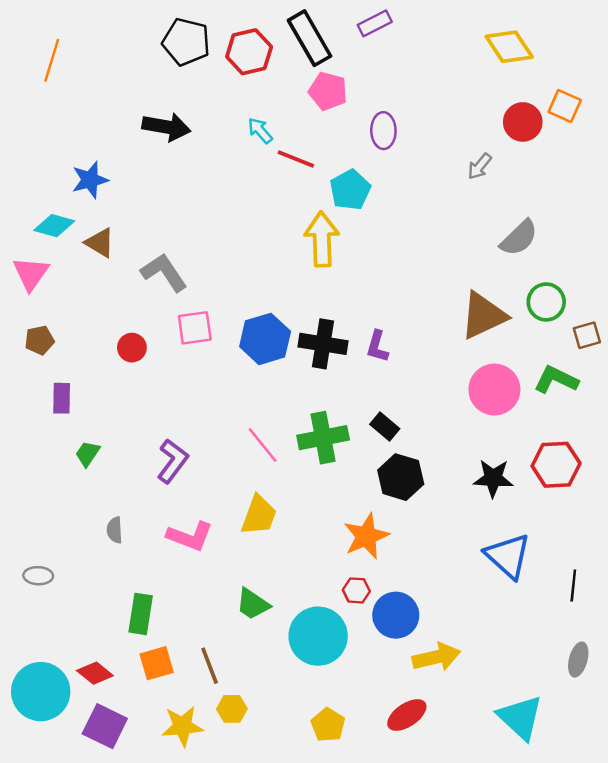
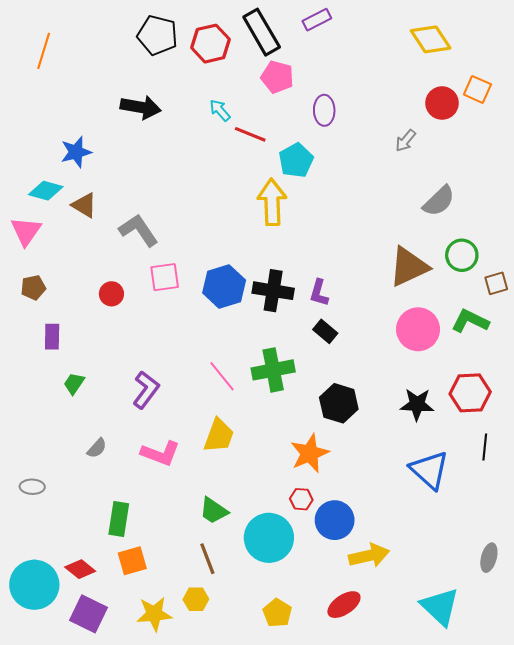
black rectangle: (385, 427) -> (325, 331), moved
gray semicircle: (115, 530) -> (97, 448), turned -135
black line: (573, 586) -> (485, 447), moved
brown line: (210, 666) -> (207, 559), moved

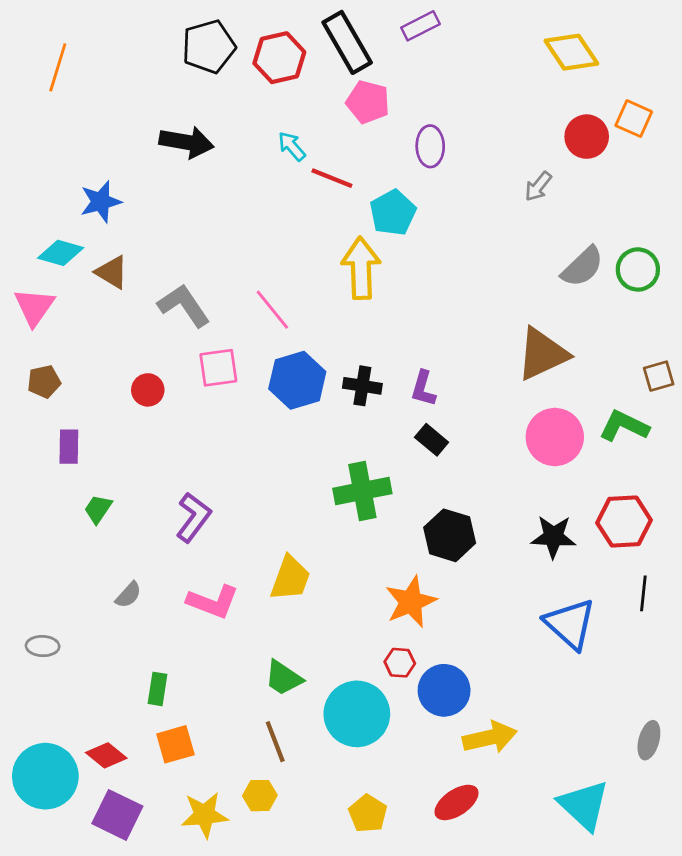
black pentagon: (157, 35) -> (209, 47), turned -30
green circle: (462, 255) -> (638, 269), moved
black cross: (273, 291) -> (362, 386), size x0.7
pink line: (222, 376) -> (272, 310), moved
green rectangle: (119, 519) -> (157, 689), size x0.7

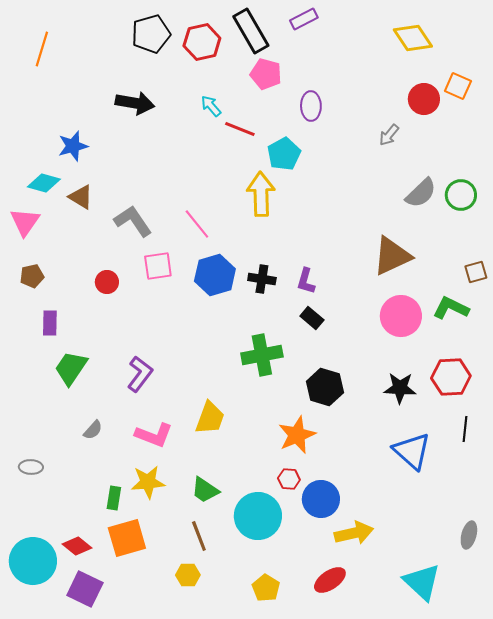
green trapezoid: (98, 509) -> (71, 368), size x1.6
orange square: (175, 744) -> (127, 538), size x1.4
yellow star: (205, 815) -> (148, 482), moved

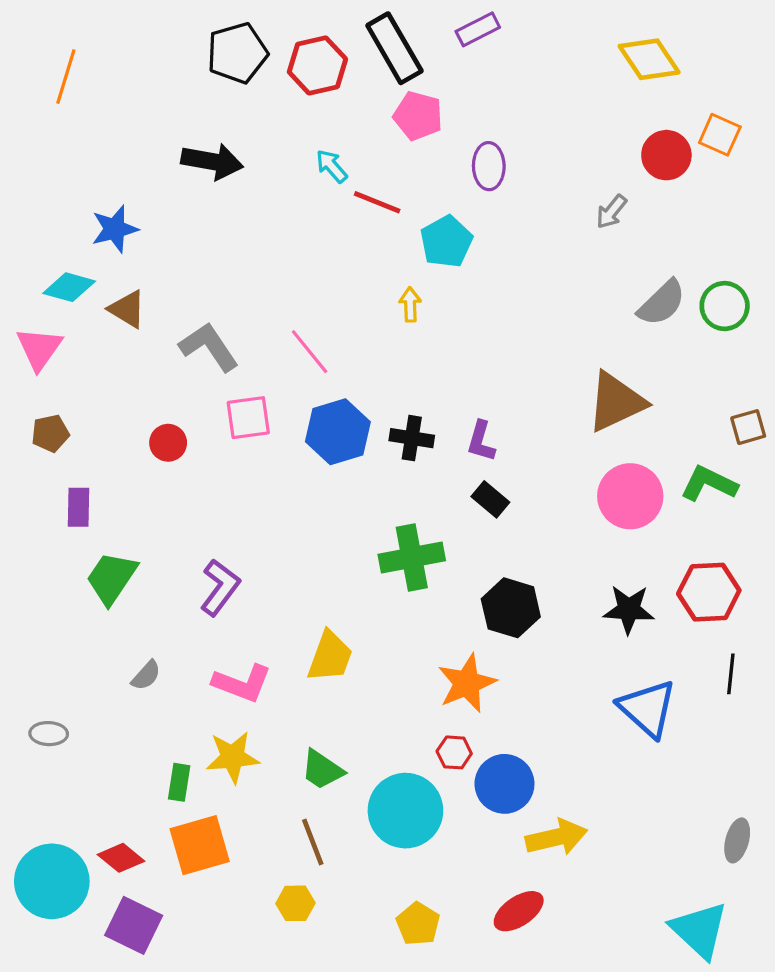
yellow arrow: (261, 194) -> (410, 304), size x0.5
cyan triangle: (422, 582) -> (699, 930), moved

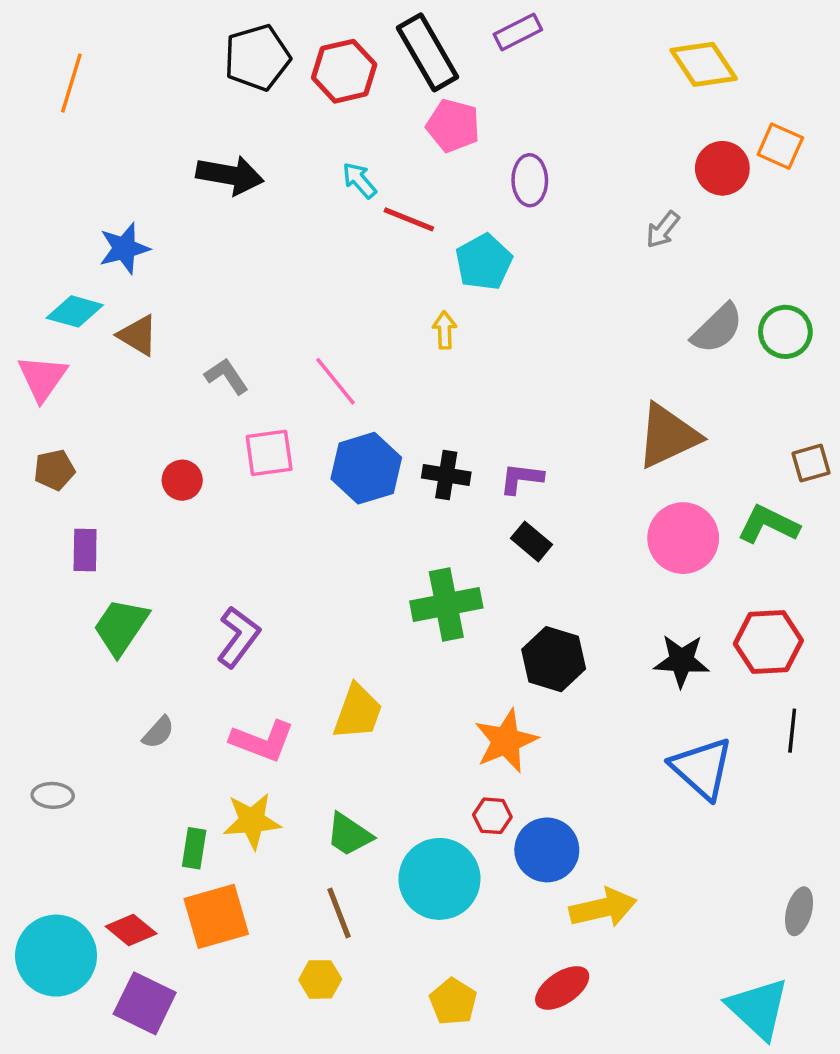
gray L-shape: (209, 347) -> (226, 376), size x0.7
purple L-shape: (481, 441) -> (521, 478), turned 81

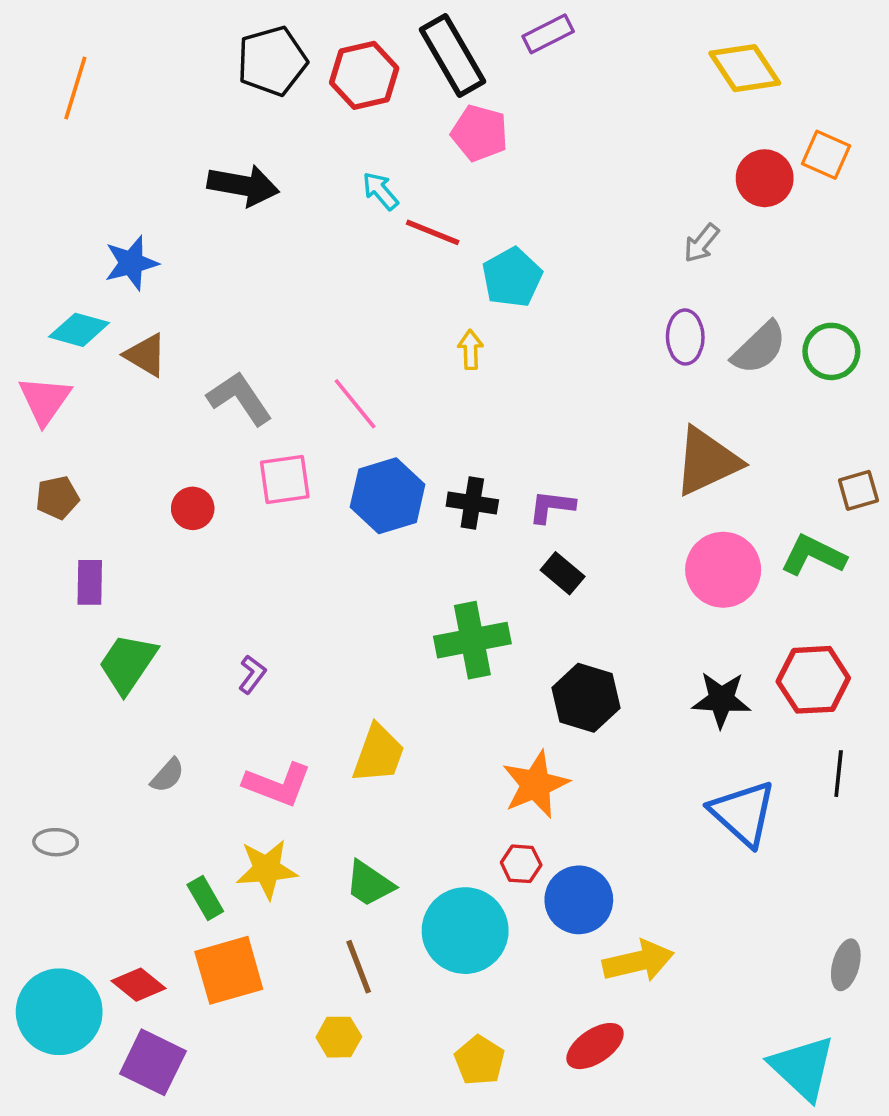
purple ellipse: (530, 180) -> (685, 337), moved
gray L-shape: (226, 376) -> (240, 398), size x1.4
purple L-shape: (238, 637) -> (252, 674), size x0.6
green rectangle: (194, 848) -> (205, 898), turned -39

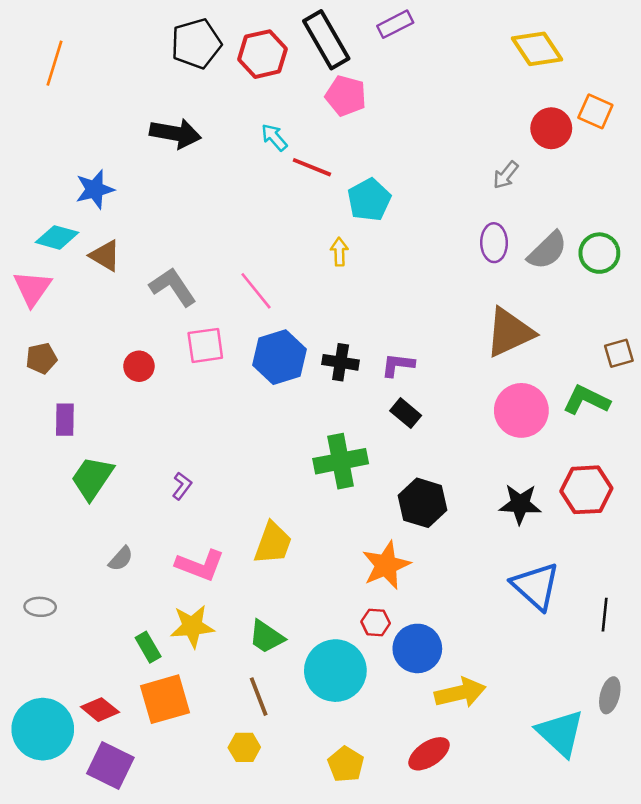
black line: (839, 774) -> (605, 615), moved
cyan triangle: (803, 1068) -> (560, 733), moved

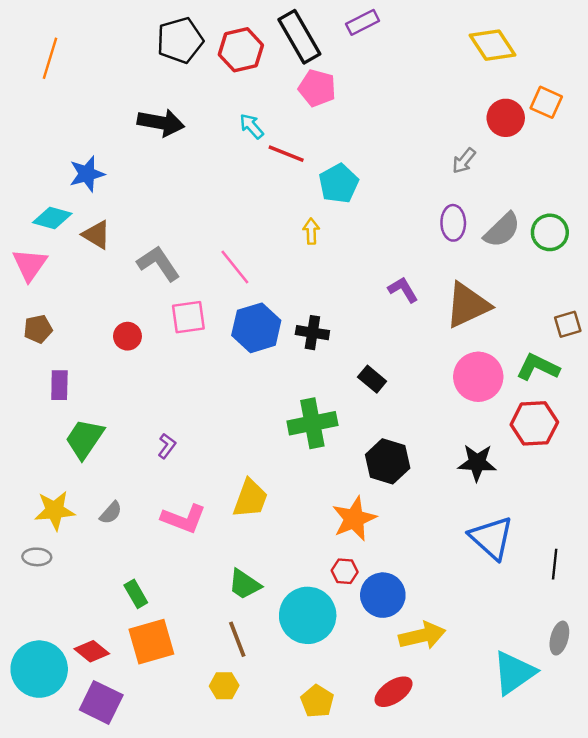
purple L-shape: (398, 365) -> (403, 290), moved, turned 52
red hexagon: (586, 490) -> (534, 423), moved
yellow star: (192, 626) -> (55, 510), moved
cyan triangle: (560, 733) -> (514, 673), turned 42

